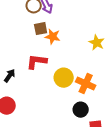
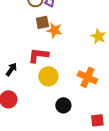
yellow circle: (64, 78) -> (48, 76), moved
black circle: (81, 110) -> (63, 105), moved

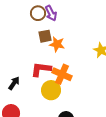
orange cross: (87, 77) -> (62, 74), moved

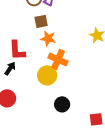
orange star: (57, 44) -> (48, 38), moved
red L-shape: (41, 69) -> (17, 50), moved, turned -100

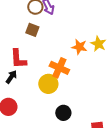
brown square: (41, 21) -> (32, 30), moved, turned 32
orange star: (48, 38) -> (79, 47), moved

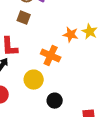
yellow circle: (48, 84) -> (34, 80), moved

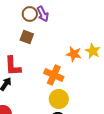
yellow circle: (34, 80) -> (59, 99), moved

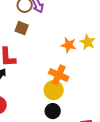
orange cross: (54, 75) -> (59, 75), moved

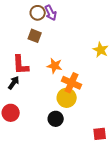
orange star: (69, 45) -> (55, 66), moved
black circle: (53, 111) -> (56, 119), moved

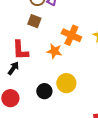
orange cross: (72, 83) -> (71, 35), moved
black circle: (56, 119) -> (44, 91), moved

